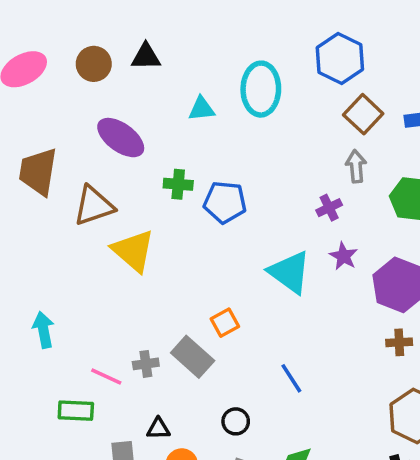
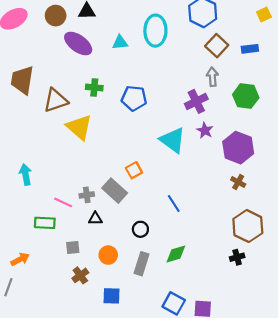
purple ellipse: (121, 138) -> (78, 43), moved
green cross: (178, 184) -> (94, 88), moved
purple cross: (329, 208) -> (196, 101), size x1.5
brown cross: (399, 342) -> (238, 182), turned 32
black triangle: (158, 429) -> (95, 219), moved

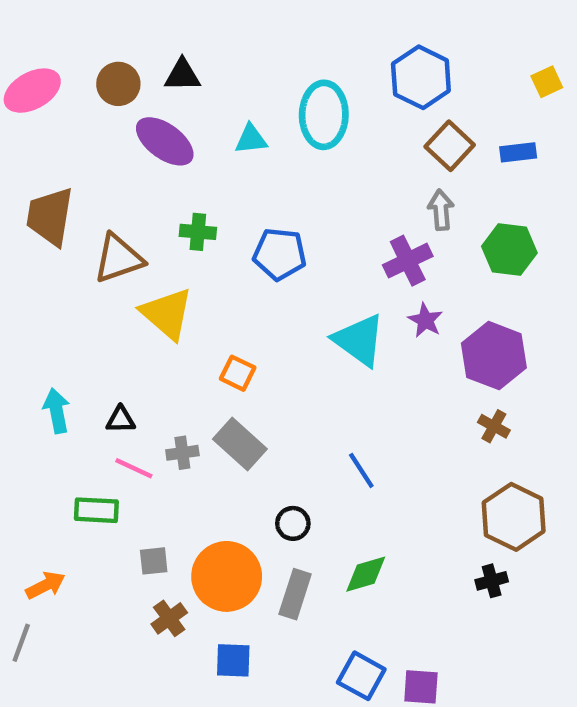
orange square: (134, 170) -> (238, 373), moved, turned -35
black triangle: (95, 219) -> (121, 420), moved
orange circle: (108, 255) -> (227, 576), size x1.8

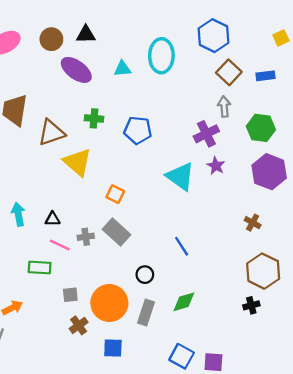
purple hexagon: (494, 356) -> (269, 172), moved

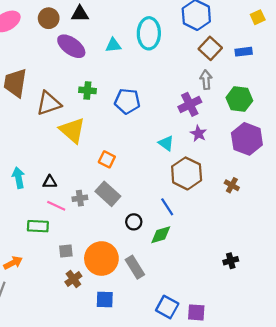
cyan triangle: (180, 176) -> (166, 143), size x0.6
brown hexagon: (263, 271) -> (187, 173), moved
black circle: (145, 275) -> (134, 222), moved
green diamond: (184, 302) -> (161, 235), moved
gray rectangle: (146, 312) -> (135, 267), turned -50

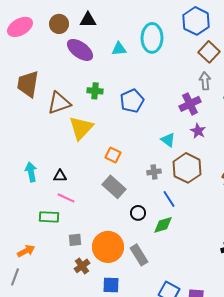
blue pentagon: (127, 101) -> (132, 101), turned -30
yellow triangle: (72, 130) -> (81, 128), turned 32
gray cross: (80, 198) -> (154, 172), moved

